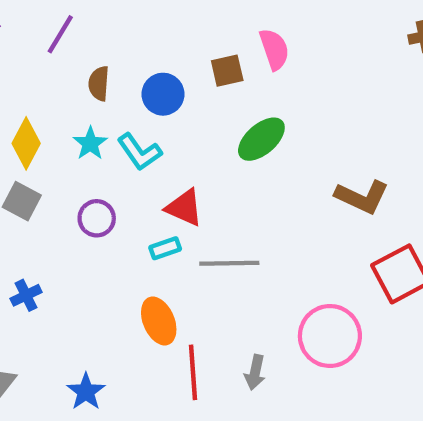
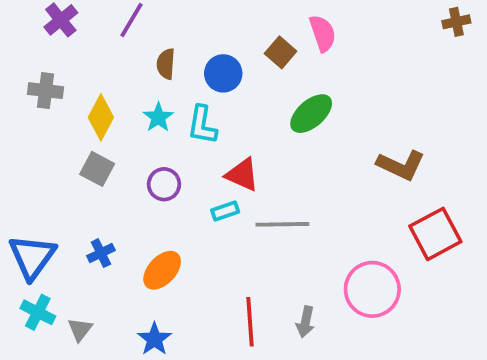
brown square: (227, 71) -> (281, 52), turned -36
cyan L-shape: (139, 152) -> (202, 125), turned 45
orange ellipse: (159, 321) -> (162, 270), moved, turned 66

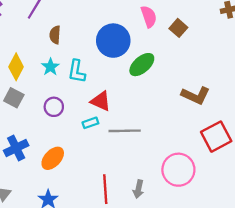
brown square: (281, 52) -> (178, 28), moved
blue circle: (223, 73) -> (113, 41), moved, size x1.5
blue cross: (101, 253) -> (16, 148), size x1.5

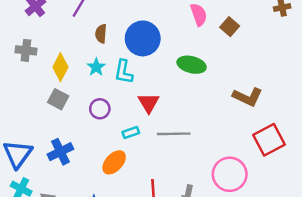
blue circle: (113, 41) -> (143, 38), moved
green ellipse: (142, 65) -> (192, 65), turned 55
red triangle: (101, 101) -> (149, 103), turned 35
cyan rectangle: (90, 123) -> (131, 133), moved
orange ellipse: (53, 158) -> (114, 162), moved

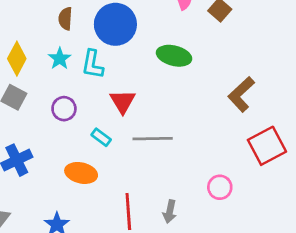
brown L-shape: (248, 97) -> (241, 94), turned 112
cyan rectangle: (131, 133) -> (101, 137), turned 56
orange ellipse: (114, 162) -> (81, 173), turned 60
pink circle: (230, 174) -> (220, 187), size x0.6

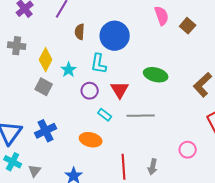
green ellipse: (174, 56) -> (156, 75), moved
cyan star: (60, 59) -> (69, 70), moved
purple circle: (64, 109) -> (90, 91), moved

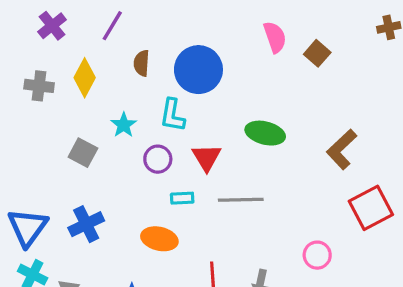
yellow diamond: (46, 60) -> (85, 78), moved
cyan rectangle: (105, 115) -> (182, 198), turned -40

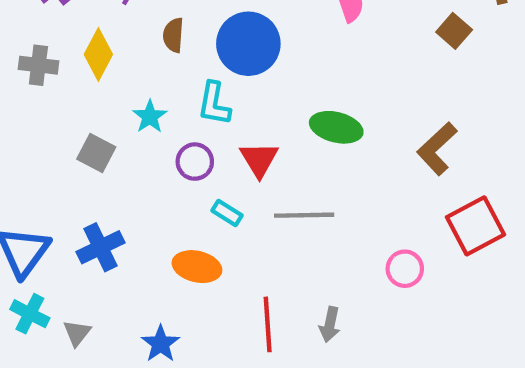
brown square: (317, 53) -> (454, 31), moved
cyan rectangle: (182, 198) -> (227, 213), turned 35
pink circle: (317, 255) -> (405, 269), moved

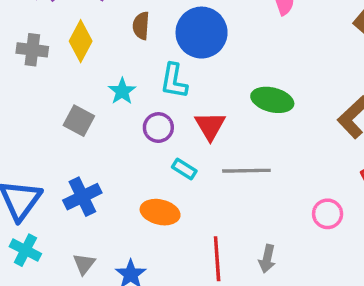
gray triangle: (77, 333) -> (84, 264), moved

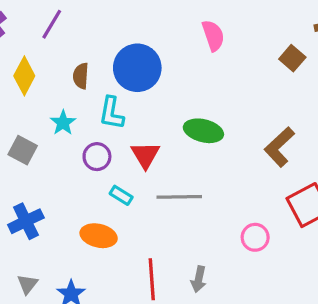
brown semicircle: (141, 26) -> (81, 76), moved

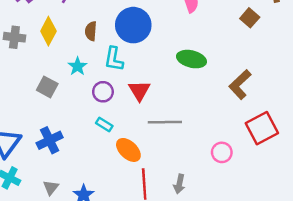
green ellipse: (203, 131) -> (191, 59), moved
cyan rectangle: (121, 195) -> (104, 125), moved
orange ellipse: (99, 236) -> (128, 150), moved, turned 30

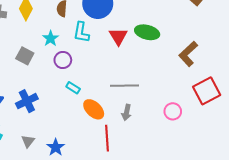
red triangle: (139, 91) -> (118, 36), moved
purple circle: (103, 92) -> (63, 60), moved
gray arrow: (179, 184) -> (127, 112), moved

